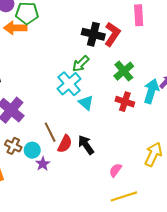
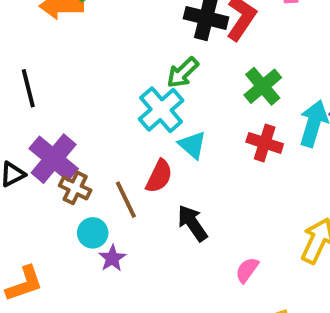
red semicircle: (65, 144) -> (159, 176), moved
brown cross: (13, 146) -> (75, 188), moved

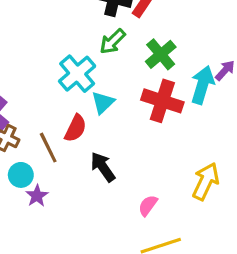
green arrow: (183, 73) -> (112, 41), moved
red cross: (265, 143) -> (162, 101), size x1.4
cyan triangle: (192, 145) -> (103, 103), turned 35

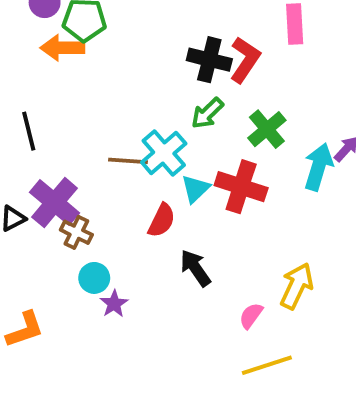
red cross: (162, 101) -> (241, 187), moved
brown line: (48, 148) -> (128, 161), moved, turned -60
yellow arrow: (206, 181) -> (297, 286), moved

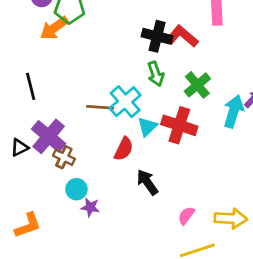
orange arrow: (62, 48) -> (54, 28), turned -36
red L-shape: (245, 60) -> (182, 36), turned -84
green arrow: (207, 113) -> (156, 74), turned -65
yellow arrow: (297, 286) -> (231, 218), moved, turned 68
purple star: (114, 304) -> (90, 207), turned -30

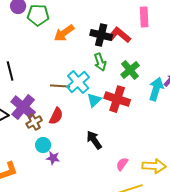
orange arrow: (54, 28) -> (64, 33), moved
red semicircle: (124, 149) -> (56, 116), moved
brown cross: (64, 157) -> (34, 122), turned 35

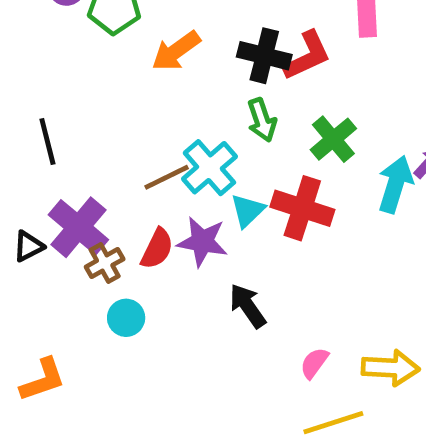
red L-shape: (119, 35) -> (307, 56), turned 115
brown line: (60, 86) -> (167, 177), turned -30
purple star: (53, 158) -> (202, 242), moved, size x1.5

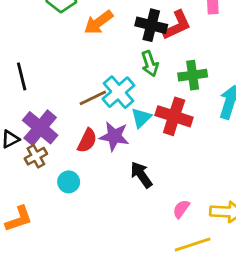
green cross: (333, 139) -> (193, 75), turned 32
brown cross: (105, 263) -> (36, 156), moved

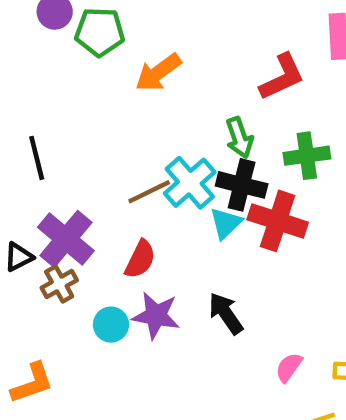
black cross: (151, 25) -> (242, 185), moved
purple star: (114, 136) -> (156, 316), moved

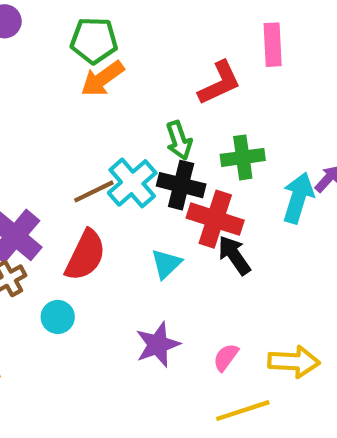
green pentagon: (100, 32) -> (94, 40), moved
cyan triangle: (226, 223) -> (166, 264), moved
red semicircle: (140, 259) -> (85, 255), size x1.4
black arrow: (226, 313) -> (234, 255), moved
purple star: (156, 316) -> (158, 345), moved, turned -30

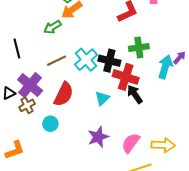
green arrow: (179, 140) -> (52, 27), moved, turned 78
brown line: (94, 191) -> (57, 61), moved
pink semicircle: (226, 357) -> (131, 143), size x1.5

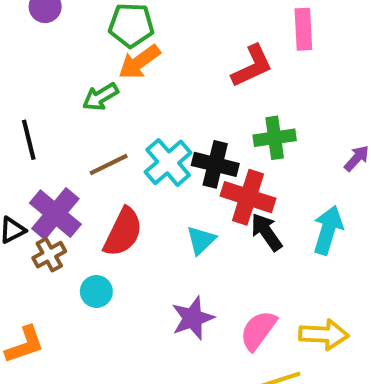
cyan arrow: (165, 67) -> (328, 230), moved

